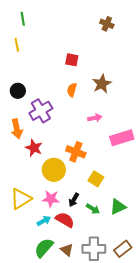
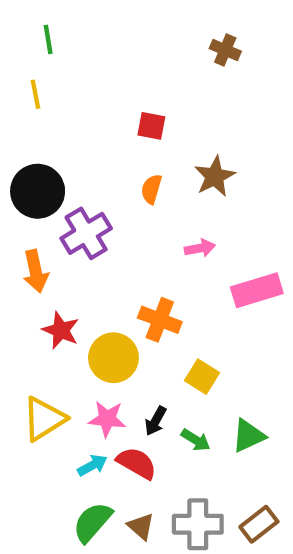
black circle: (18, 91) -> (38, 191), size x1.6
red star: (34, 148) -> (61, 330), moved

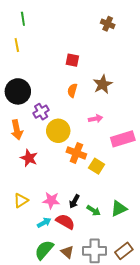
purple cross: (86, 233) -> (41, 112), size x0.7
yellow circle: (113, 358) -> (58, 131), moved
yellow square: (202, 377) -> (97, 166), moved
yellow triangle: (44, 419) -> (21, 200), size x0.7

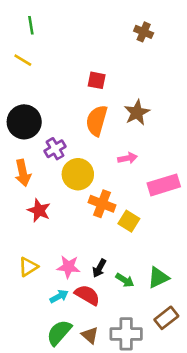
yellow line: (17, 45) -> (23, 60), turned -48
orange semicircle: (72, 90) -> (97, 121), size x1.6
brown rectangle: (124, 251) -> (166, 318), moved

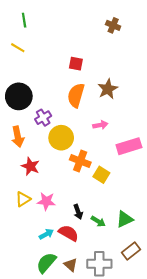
yellow triangle: (28, 267) -> (23, 199), moved
pink star: (68, 267) -> (46, 201), moved
black arrow: (99, 268) -> (78, 212), turned -48

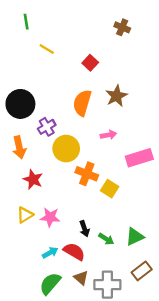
yellow line: (18, 48) -> (47, 49), moved
red square: (76, 64) -> (90, 63), moved, turned 32
brown triangle: (71, 265) -> (81, 278), moved

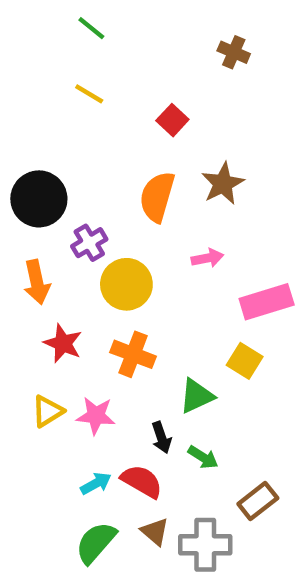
green line: (26, 22) -> (91, 28), moved, turned -42
orange cross: (87, 174) -> (133, 354), moved
yellow square: (110, 189) -> (245, 361), moved
green triangle: (135, 237) -> (197, 396), moved
brown rectangle: (142, 271) -> (258, 501), moved

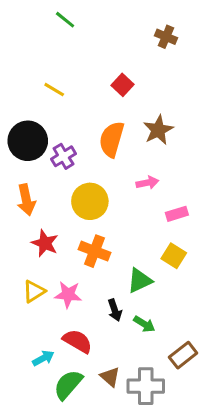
yellow line: (89, 94) -> (54, 90), moved
purple cross: (89, 243) -> (63, 156), moved
pink rectangle: (267, 302) -> (177, 214), moved, size x0.6
red semicircle: (142, 481) -> (77, 341), moved
cyan arrow: (96, 483) -> (43, 358), moved

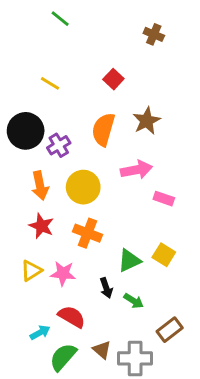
pink arrow: (147, 183) -> (136, 170), size x1.5
orange arrow: (26, 200) -> (40, 186), moved
pink rectangle: (177, 214) -> (164, 199), turned 36
yellow square: (174, 256) -> (164, 255), moved

